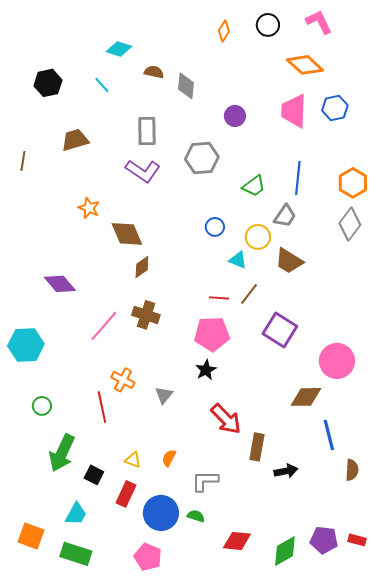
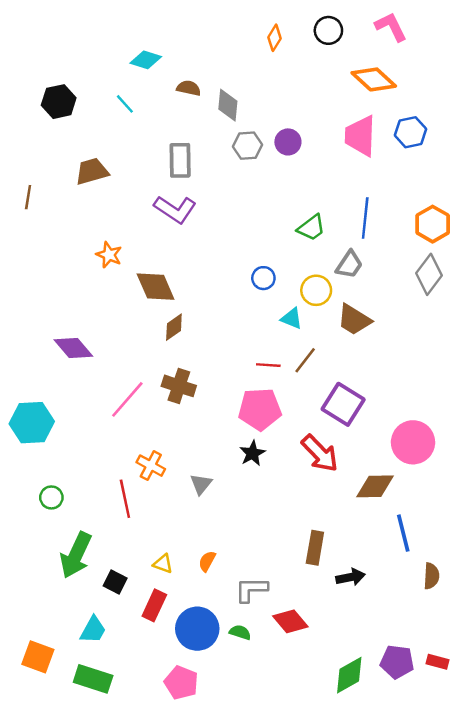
gray hexagon: (202, 158) -> (248, 146), moved, size x0.7
red arrow: (226, 419) -> (320, 453), moved
red diamond: (237, 541) -> (290, 621), moved, turned 44

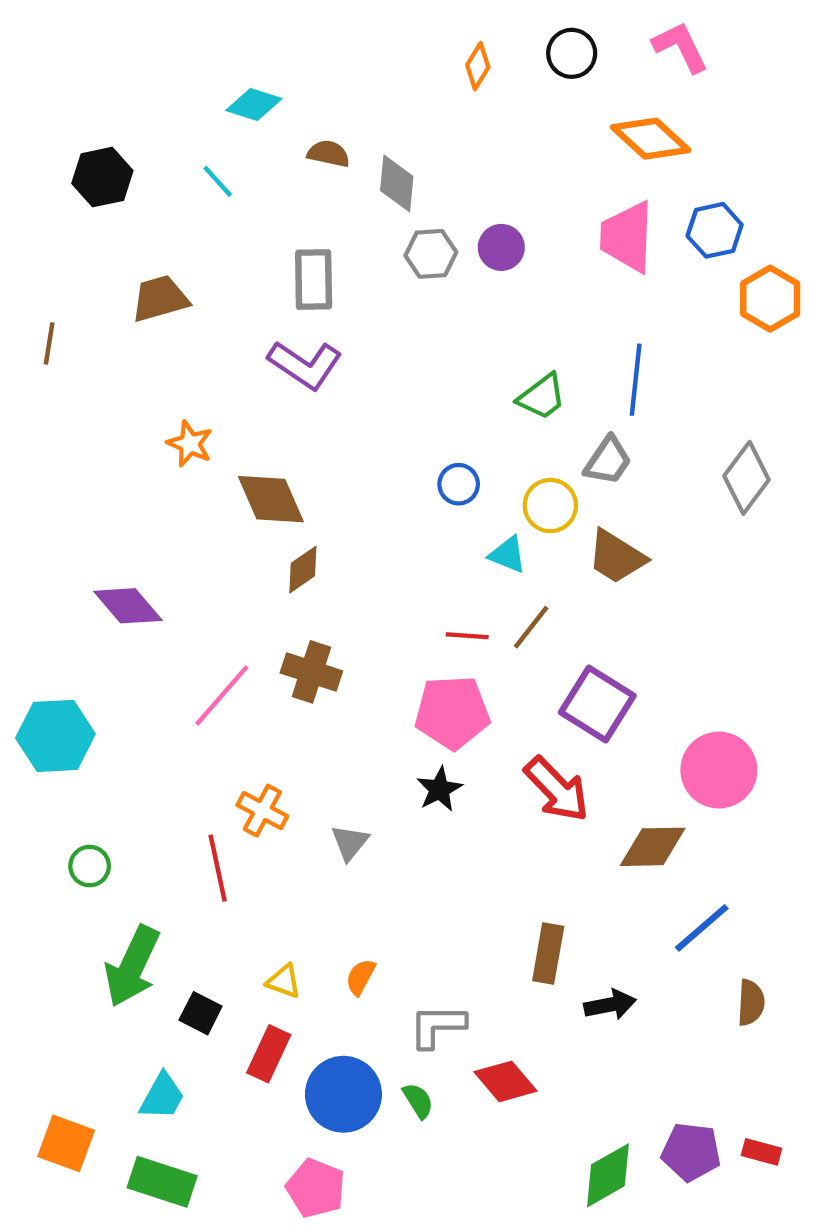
orange hexagon: (433, 224) -> (770, 299), moved
blue line: (403, 533) -> (702, 928), turned 63
green semicircle: (240, 632) -> (418, 1101), turned 40

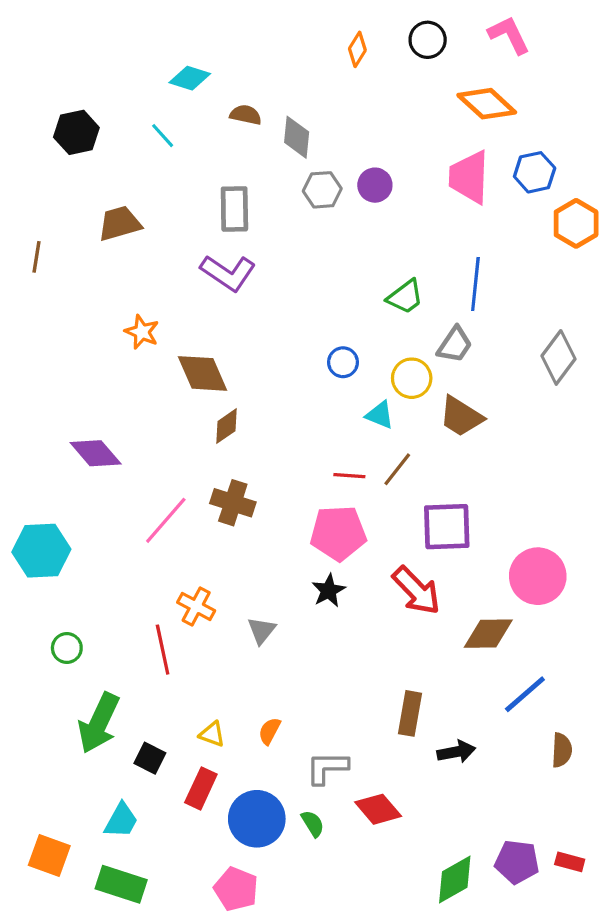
purple square: (597, 704) -> (447, 527), turned -34

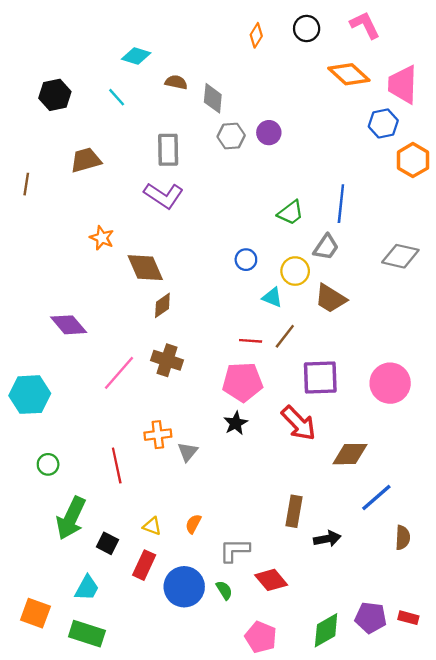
pink trapezoid: (469, 177) -> (403, 85), moved
gray diamond: (558, 357) -> (400, 256), turned 66
pink circle: (538, 576) -> (390, 383), moved
orange cross: (196, 606) -> (158, 435), moved, turned -35
pink pentagon: (236, 889) -> (261, 637), moved

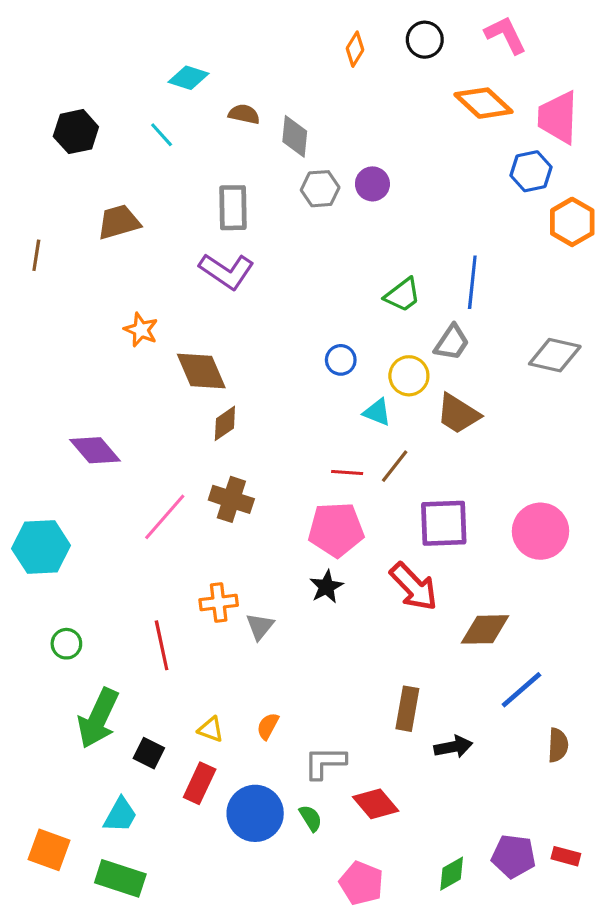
green diamond: (326, 630) -> (452, 874), size x0.7

